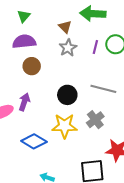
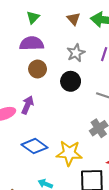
brown triangle: (65, 27) -> (74, 19), moved
black circle: (67, 95) -> (71, 81), moved
yellow star: (64, 126) -> (69, 153), moved

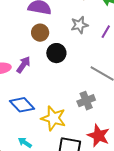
black circle: (71, 81) -> (56, 53), moved

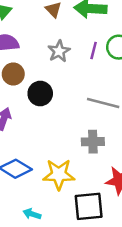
gray cross: (86, 101) -> (93, 142), turned 36

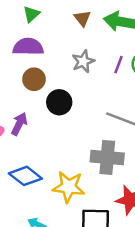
gray cross: (93, 142) -> (107, 157), size x1.4

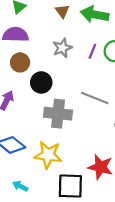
gray cross: (107, 157) -> (58, 114), moved

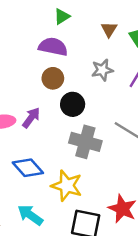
cyan arrow: (20, 186) -> (30, 215), size x1.5

